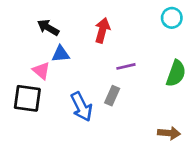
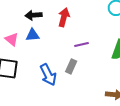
black arrow: (48, 28) -> (34, 15), moved, turned -35
pink triangle: (41, 71) -> (12, 39), moved

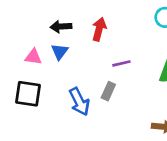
blue triangle: (33, 35) -> (60, 52), turned -48
pink triangle: (12, 39) -> (33, 57), turned -32

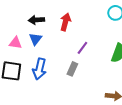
purple line: (121, 63) -> (82, 48), turned -40
blue arrow: (79, 102) -> (39, 69), moved, turned 40

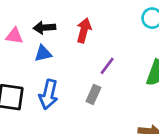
blue triangle: (35, 39) -> (43, 54), turned 40
pink triangle: (15, 43) -> (14, 36), moved

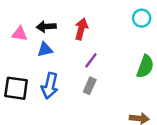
purple line: (107, 66) -> (91, 60), moved

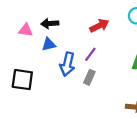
red arrow: (81, 29) -> (99, 26), moved, turned 48
blue arrow: (50, 86) -> (67, 64), moved

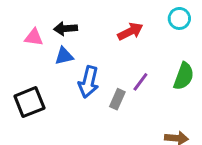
purple line: (90, 54) -> (140, 82), moved
black square: (22, 80) -> (29, 102), turned -30

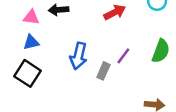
blue triangle: (64, 56) -> (31, 42), moved
black square: (29, 102) -> (27, 73), turned -35

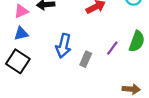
pink triangle: (31, 17) -> (21, 11), turned -32
purple line: (123, 56) -> (112, 48), moved

